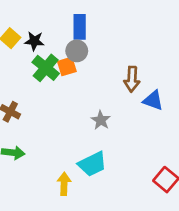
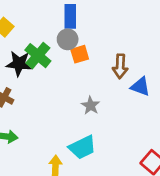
black star: (34, 41) -> (19, 64), moved, size x1.4
orange square: (67, 66) -> (80, 54), moved

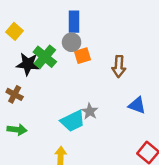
blue triangle: (140, 87) -> (137, 105), moved
gray star: (90, 105) -> (90, 111), moved
cyan trapezoid: (82, 147) -> (73, 121), moved

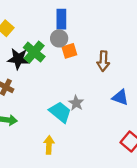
cyan trapezoid: (73, 121) -> (60, 112), turned -115

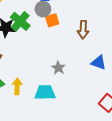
cyan trapezoid: (60, 112) -> (45, 93), moved, turned -40
yellow arrow: (49, 145) -> (17, 86), moved

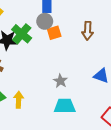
brown arrow: (83, 30) -> (88, 31), moved
cyan trapezoid: (45, 93) -> (65, 106), moved

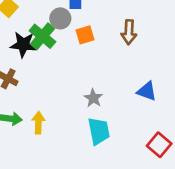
gray circle: (45, 21) -> (60, 18), moved
cyan trapezoid: (65, 106) -> (99, 131), turned 80

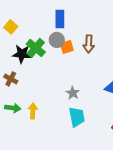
gray circle: (60, 18) -> (57, 40), moved
brown arrow: (129, 32) -> (89, 44), moved

